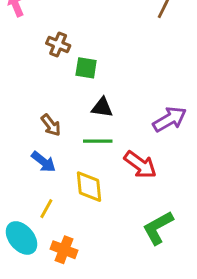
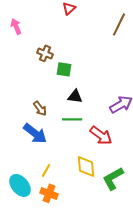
blue arrow: (43, 162) -> (35, 133), size x1.4
yellow diamond: (89, 187) -> (86, 166), moved
yellow line: (46, 209) -> (46, 170), moved

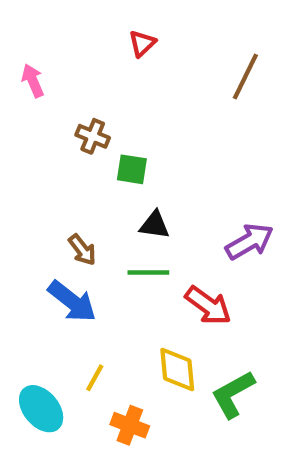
orange cross: (49, 193) -> (130, 425), moved

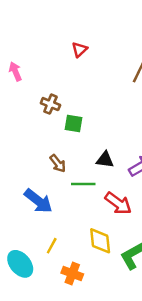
black triangle: (155, 225) -> (105, 160), moved
brown arrow: (82, 250) -> (58, 163), moved

